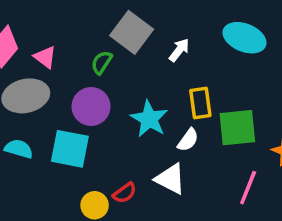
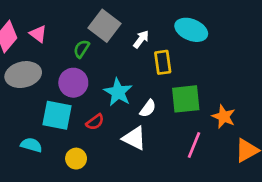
pink triangle: (45, 57) -> (38, 34), moved
yellow rectangle: (200, 103) -> (163, 62), moved
cyan semicircle: (19, 149) -> (31, 145), moved
red semicircle: (125, 193) -> (95, 122), moved

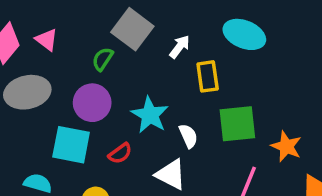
white semicircle: (148, 108) -> (188, 136), turned -60

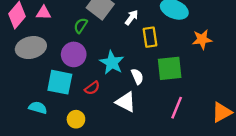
pink triangle: (47, 40) -> (44, 13), turned -35
orange star: (286, 146) -> (202, 39), moved, turned -30

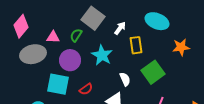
pink triangle: (44, 13) -> (53, 37), moved
cyan star: (112, 63) -> (102, 55), moved
green square: (170, 68) -> (153, 72), turned -30

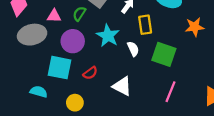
green square: (153, 72) -> (164, 54), turned -35
white semicircle: (125, 79) -> (133, 49), moved

